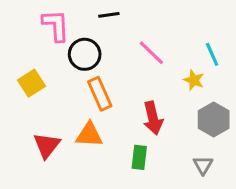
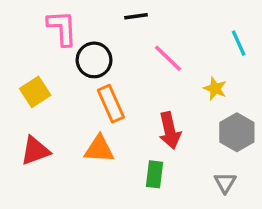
black line: (109, 15) -> (136, 16), moved
cyan line: (212, 54) -> (239, 43), moved
red triangle: (47, 145) -> (35, 151), moved, turned 32

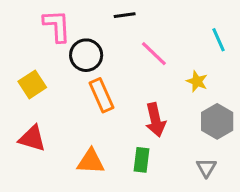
orange triangle: (99, 149) -> (91, 161), moved
red triangle: (35, 151) -> (32, 138), turned 36

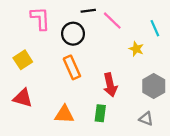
pink line: (154, 54) -> (112, 21), moved
black circle: (86, 55) -> (73, 34), moved
yellow star: (197, 81) -> (136, 49), moved
gray triangle: (206, 168) -> (146, 119), turned -40

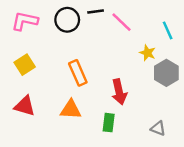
pink L-shape: (40, 18) -> (25, 21), moved, turned -75
black circle: (73, 34) -> (67, 20), moved
gray hexagon: (154, 86) -> (166, 73), moved
orange triangle: (64, 114) -> (71, 110), moved

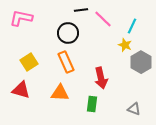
black circle: (67, 20) -> (68, 33), moved
cyan line: (168, 30) -> (132, 26), moved, turned 49
yellow square: (25, 65) -> (29, 62), moved

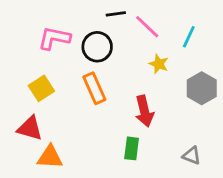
pink L-shape: (21, 18) -> (54, 38), moved
yellow star: (125, 45) -> (159, 64), moved
orange triangle: (60, 93) -> (50, 157), moved

